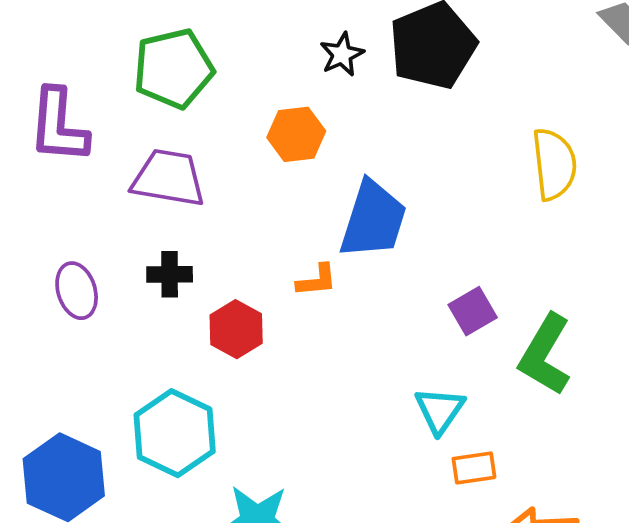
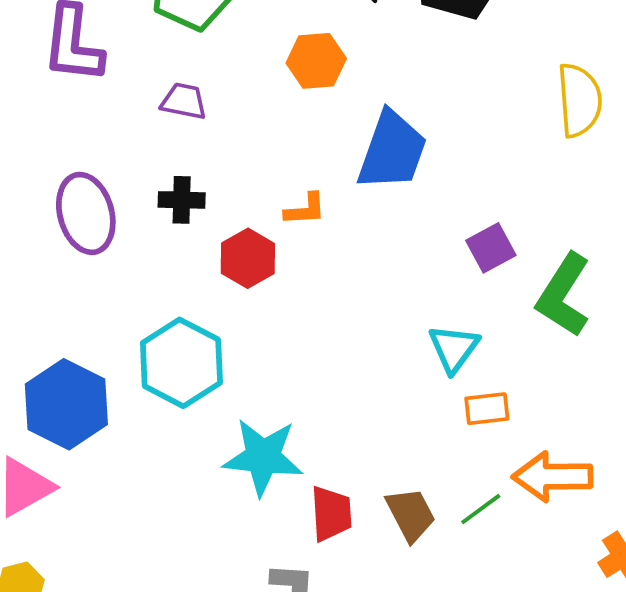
purple trapezoid: (168, 178) -> (184, 101), size x0.6
orange L-shape: (317, 280) -> (305, 209), moved
purple ellipse: (77, 291) -> (86, 213), size x1.4

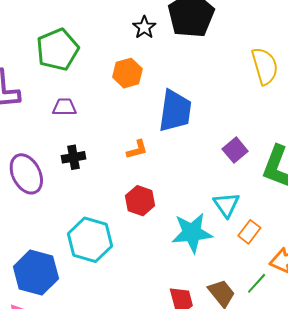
red hexagon: (248, 258) -> (140, 201), moved
orange rectangle: (487, 409) -> (249, 232), turned -35
cyan star: (263, 457) -> (192, 233), moved

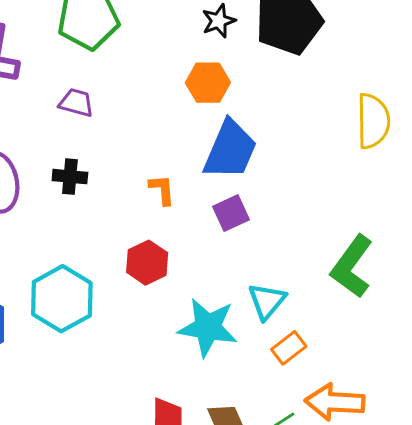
orange hexagon: (127, 73) -> (208, 83), moved
orange L-shape: (137, 149) -> (162, 190), turned -95
purple square: (235, 150) -> (231, 213), moved

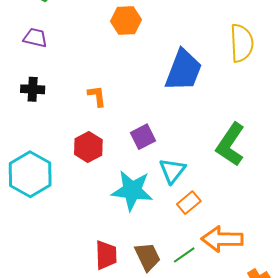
blue trapezoid: (230, 150) -> (183, 70), moved
purple square: (231, 213) -> (143, 137), moved

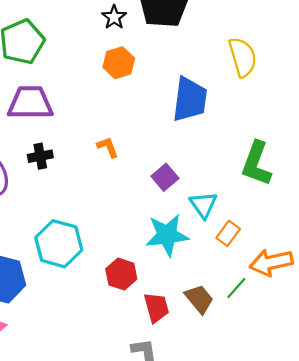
purple trapezoid: (35, 38) -> (30, 103), size x1.8
red hexagon: (88, 147) -> (121, 274), moved

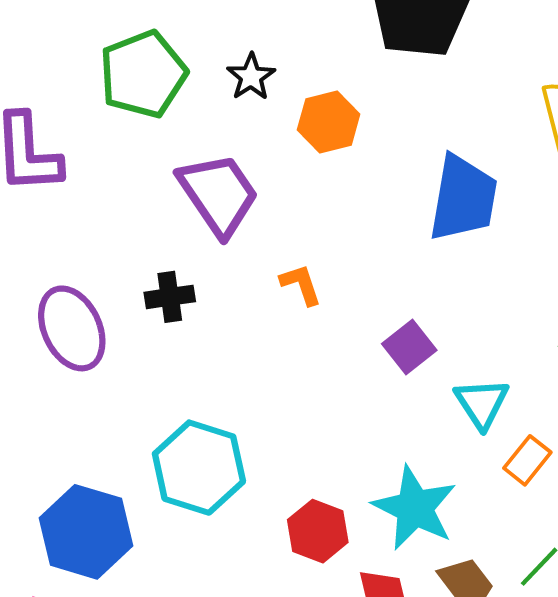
black star: (114, 17) -> (251, 77), moved
purple trapezoid: (30, 103) -> (218, 194), moved, turned 54
cyan star: (167, 235) -> (415, 508), moved, turned 30

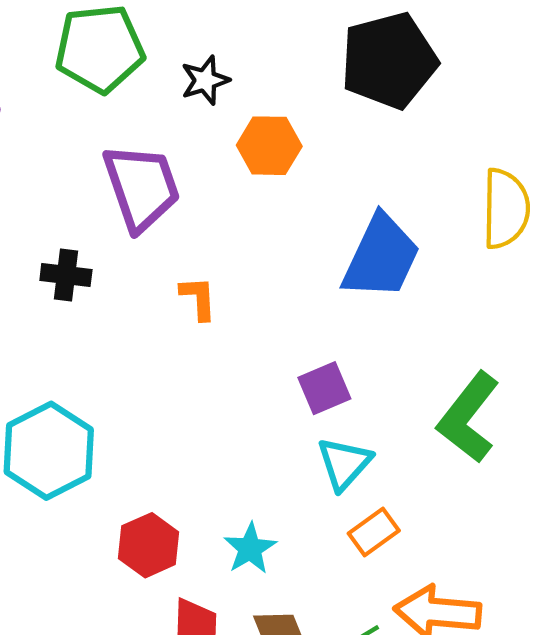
purple square: (409, 347) -> (324, 388), moved
cyan star: (415, 508) -> (250, 548), size x0.6

